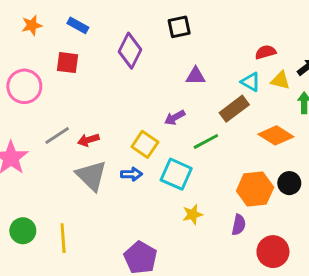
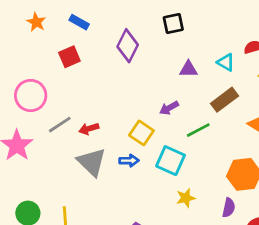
orange star: (32, 25) -> (36, 22), turned -30
red square: (68, 63) -> (69, 57), turned -30
cyan triangle: (251, 82) -> (226, 62), moved
pink circle: (24, 86) -> (31, 95), moved

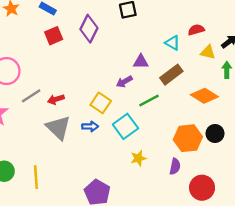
red square: (69, 57) -> (54, 36), moved
purple triangle: (188, 69) -> (141, 62), moved
cyan square: (170, 161) -> (125, 126), turned 30

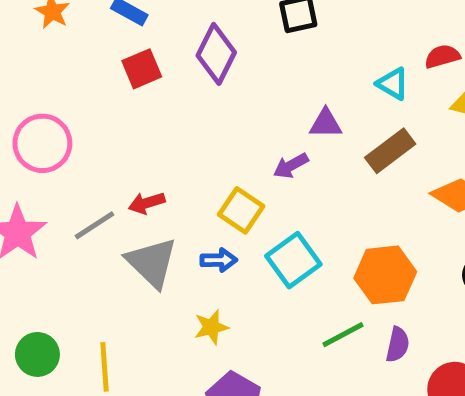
gray line: (31, 96) -> (95, 225), moved
green line: (149, 101) -> (343, 335), moved
orange hexagon: (188, 138) -> (385, 275), moved
yellow star: (138, 158) -> (211, 327), moved

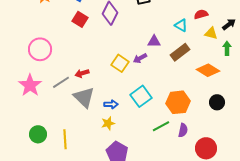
red square: (142, 69) -> (80, 19), turned -35
yellow square: (241, 210) -> (120, 63), moved
blue arrow: (219, 260) -> (111, 104), moved

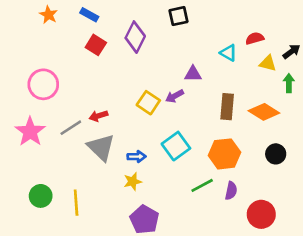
brown rectangle: (180, 52) -> (227, 107), moved, turned -48

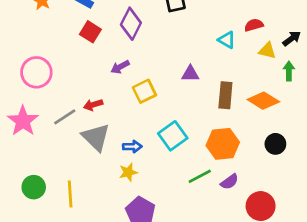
purple triangle: (193, 74) -> (190, 74), moved
purple arrow: (175, 96) -> (120, 67), moved
yellow square: (148, 103) -> (144, 91), turned 30
purple semicircle: (231, 191) -> (230, 182), turned 42

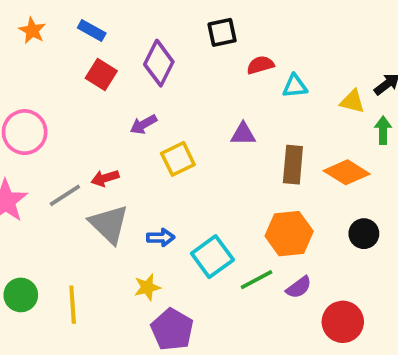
red semicircle: (254, 25) -> (260, 65), moved
cyan triangle: (227, 40) -> (295, 86), turned -36
cyan square: (173, 136) -> (212, 257), moved
yellow star: (128, 172) -> (147, 287), moved

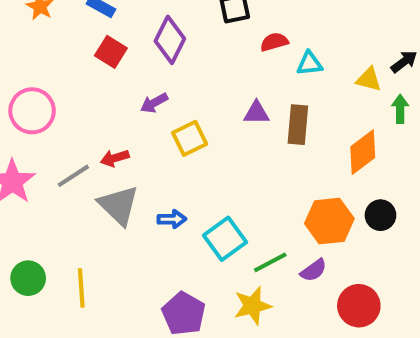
brown rectangle: (293, 165) -> (298, 125), moved
orange diamond: (347, 172) -> (363, 152), turned -69
orange hexagon: (289, 234) -> (329, 221), moved
yellow star: (147, 287) -> (253, 306), moved, size x1.4

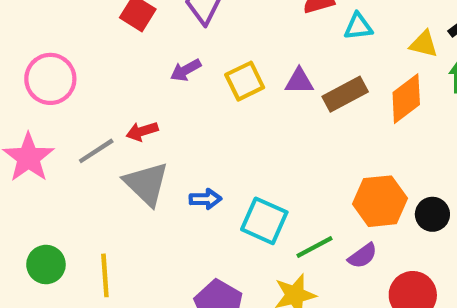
brown rectangle: (298, 125) -> (345, 94), turned 57
yellow square: (190, 138) -> (245, 81), moved
orange diamond: (363, 152) -> (406, 99), moved
black circle: (380, 215) -> (432, 214), moved
cyan square: (225, 239) -> (264, 221), turned -30

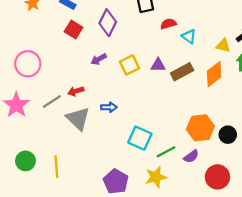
cyan triangle: (358, 27) -> (189, 36), turned 42
blue arrow: (205, 199) -> (109, 107), moved

